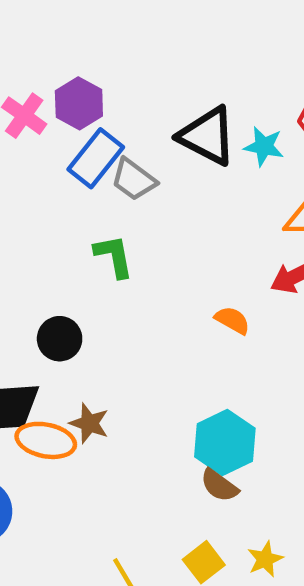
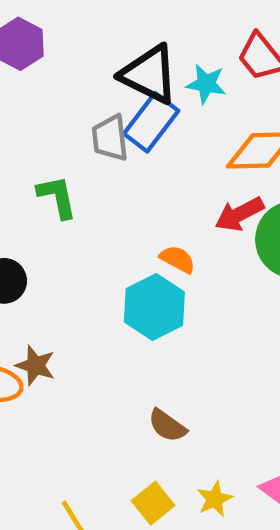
blue rectangle: (96, 158) -> (151, 122), moved
gray trapezoid: (134, 180) -> (110, 138), moved, turned 48
cyan hexagon: (225, 443) -> (154, 307), moved

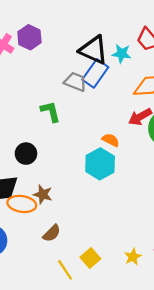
gray trapezoid: (110, 138) -> (75, 82), turned 120
brown semicircle: (167, 426) -> (52, 233), moved, turned -78
yellow square: (153, 503) -> (90, 258), moved

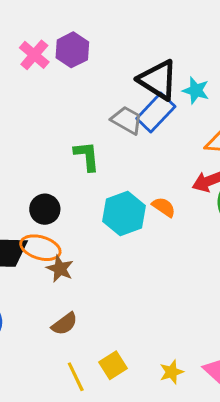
cyan hexagon: (100, 164) -> (124, 213), moved
orange ellipse: (22, 204) -> (40, 248), moved

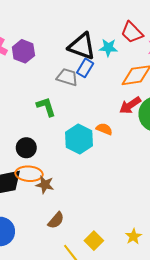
purple hexagon: (72, 50) -> (23, 51), moved
blue rectangle: (156, 112) -> (85, 68), size x0.7

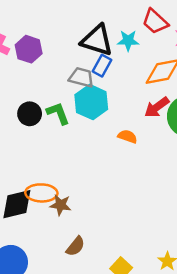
cyan hexagon: (79, 139) -> (91, 102), moved
black circle: (26, 148) -> (30, 114), moved

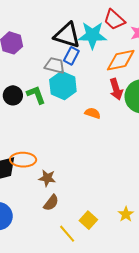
cyan star: (128, 41) -> (92, 35), size x1.6
red arrow: (157, 107) -> (116, 89), turned -70
brown star: (61, 205) -> (47, 178), moved

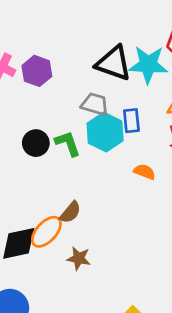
blue rectangle: (71, 56) -> (131, 121), moved, turned -36
orange ellipse: (23, 160) -> (46, 232), turned -50
brown semicircle: (51, 203) -> (70, 212), moved

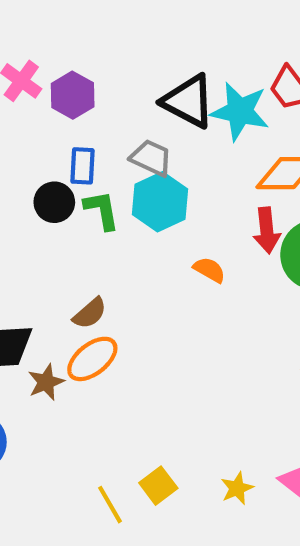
blue rectangle: (131, 121) -> (83, 166), moved
orange ellipse: (46, 232) -> (92, 359), moved
brown star: (79, 258) -> (46, 382), moved, turned 30

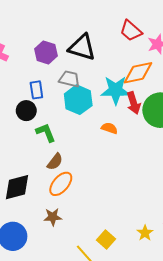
purple hexagon: (73, 95) -> (46, 52), moved
cyan star: (240, 111) -> (116, 90), moved
green L-shape: (102, 210) -> (46, 133), moved
brown star: (46, 382) -> (53, 217), moved, turned 30

